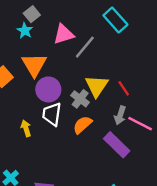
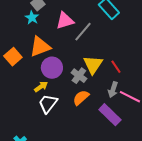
orange triangle: (34, 65) -> (40, 47), turned 40
white trapezoid: (52, 114) -> (48, 104), moved, turned 30
yellow arrow: (26, 128) -> (41, 87), moved, turned 72

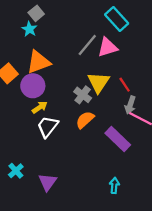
pink triangle: (65, 21) -> (108, 47), moved
purple circle: (52, 68) -> (33, 86), moved
gray arrow: (113, 90) -> (130, 105), moved

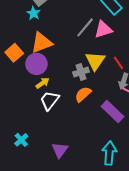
gray cross: (83, 95) -> (81, 72), turned 35
purple triangle: (48, 182) -> (60, 150), moved
cyan arrow: (114, 185) -> (109, 153), size x1.6

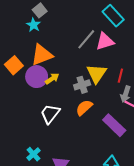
red line: (119, 63) -> (120, 76), turned 48
yellow arrow: (43, 83) -> (52, 79), moved
cyan cross: (21, 140) -> (34, 154), moved

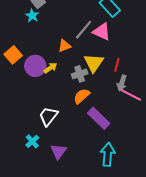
pink triangle: (105, 41) -> (102, 32), turned 42
orange triangle: (42, 55) -> (64, 46), moved, size x0.6
white trapezoid: (50, 114) -> (48, 116), moved
purple rectangle: (114, 125) -> (99, 118), moved

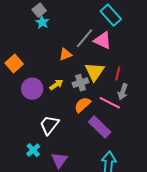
cyan star: (32, 16) -> (42, 22), moved
purple circle: (35, 66) -> (32, 89), moved
yellow arrow: (50, 68) -> (56, 85), moved
pink line: (131, 95) -> (110, 103), moved

